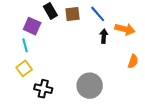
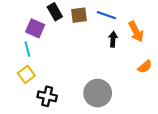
blue line: (98, 14) -> (106, 15), turned -30
orange arrow: (125, 29) -> (136, 32), turned 48
orange semicircle: (133, 61) -> (145, 67), turned 32

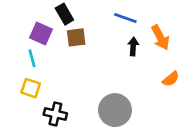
brown square: (79, 15) -> (76, 37), moved
yellow square: (26, 74) -> (31, 88), turned -35

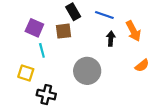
black rectangle: (64, 14) -> (73, 12), moved
cyan line: (32, 58) -> (42, 50), moved
gray circle: (115, 110) -> (87, 71), moved

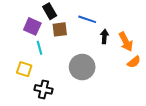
black rectangle: (73, 12) -> (50, 11), moved
blue line: (104, 15) -> (87, 19), moved
orange arrow: (133, 31) -> (126, 42), moved

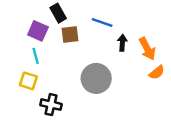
cyan line: (39, 48) -> (36, 56), moved

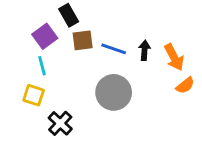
blue line: (102, 23) -> (114, 49), moved
purple square: (38, 31) -> (45, 36), turned 30
black cross: (51, 105) -> (60, 123), turned 30

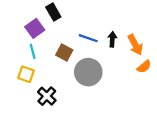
brown square: (83, 40) -> (64, 52), moved, turned 35

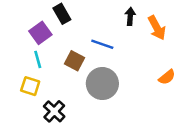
black arrow: (112, 39) -> (130, 16), moved
orange arrow: (135, 45) -> (157, 28), moved

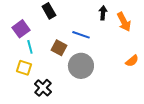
purple square: (40, 33) -> (21, 29), moved

